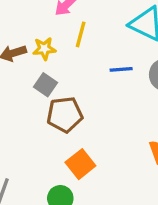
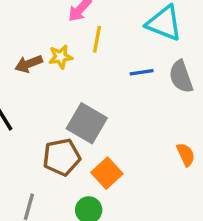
gray square: (45, 85) -> (87, 123), moved, size x1.6
brown pentagon: (65, 115) -> (62, 157), moved

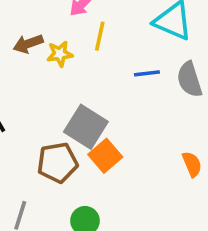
brown arrow: (29, 64) -> (28, 44), moved
orange square: (107, 173) -> (105, 156), moved

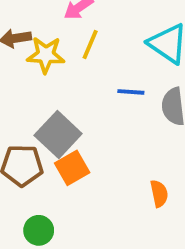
yellow star: (60, 54) -> (46, 55), size x1.4

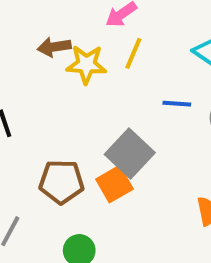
gray square: (58, 134) -> (130, 154), moved

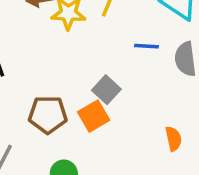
gray square: (130, 154) -> (106, 90), size x0.7

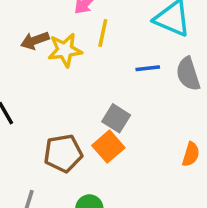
orange semicircle: (173, 139) -> (191, 154), turned 40

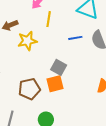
yellow star: (65, 50) -> (27, 41), moved
orange square: (108, 147) -> (55, 84), turned 30

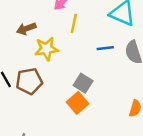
orange square: (55, 84) -> (78, 103), turned -30
brown pentagon: (29, 89) -> (29, 81), moved

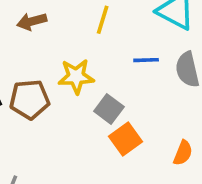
yellow star: (46, 49) -> (76, 76), moved
orange square: (78, 103) -> (126, 139), moved

